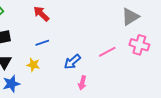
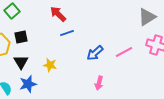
blue line: (42, 43) -> (67, 33), moved
blue arrow: (72, 62) -> (95, 53), moved

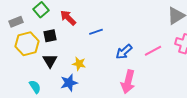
red arrow: (58, 14) -> (68, 18), moved
pink arrow: (99, 83) -> (128, 82), size x1.6
blue star: (28, 84) -> (69, 83), moved

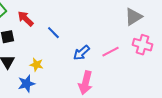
blue line: (96, 32) -> (53, 33), turned 64

